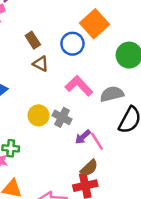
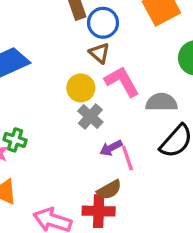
blue circle: (72, 44) -> (103, 23), moved
brown triangle: (41, 64) -> (99, 53), moved
yellow circle: (38, 115) -> (81, 88), moved

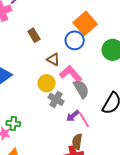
blue circle: (103, 23) -> (75, 40), moved
gray semicircle: (161, 102) -> (81, 89), moved, turned 72
brown semicircle: (109, 190) -> (77, 142), turned 140

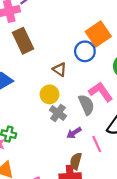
brown rectangle: (34, 35) -> (23, 41), moved, size x1.6
pink L-shape: (71, 74) -> (101, 92), moved
pink line: (84, 120) -> (97, 144), moved

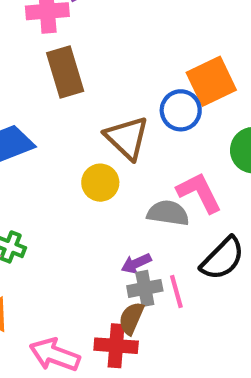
brown triangle: (60, 69) -> (127, 138), size x1.6
gray semicircle: (86, 105) -> (168, 213), turned -66
gray cross: (58, 113) -> (145, 288), moved, turned 35

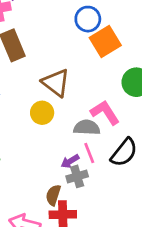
blue circle: (181, 110) -> (88, 19), moved
pink line: (176, 291) -> (89, 153), moved
brown semicircle: (131, 318) -> (53, 195), moved

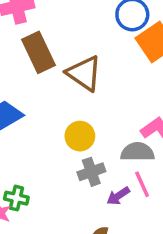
brown triangle: (56, 83) -> (84, 73), moved
gray cross: (77, 176) -> (91, 172), moved

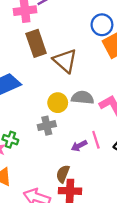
gray semicircle: (137, 152) -> (83, 98), moved
gray cross: (91, 172) -> (47, 126), moved

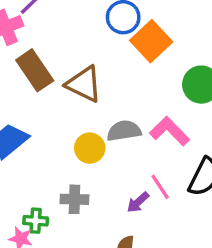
gray cross: (47, 126) -> (74, 199), moved, turned 30

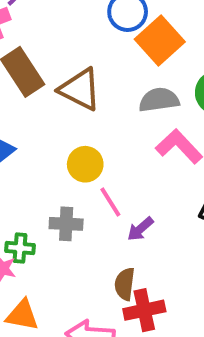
gray semicircle: (124, 131) -> (159, 100), moved
pink line: (160, 187) -> (110, 202), moved

